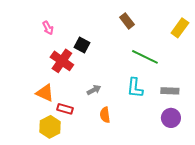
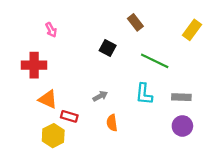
black square: (82, 45) -> (108, 48), moved
red cross: (62, 61) -> (34, 65), moved, turned -35

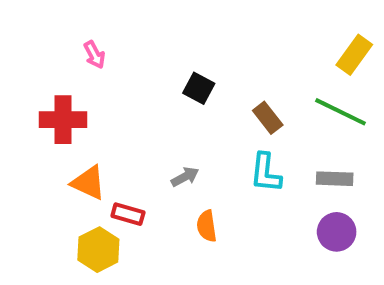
brown rectangle: (135, 22) -> (268, 118), moved
green line: (155, 61) -> (341, 112), moved

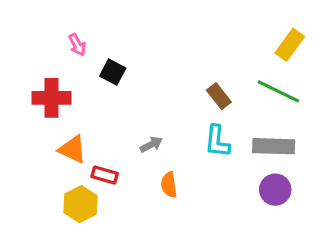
black square: (199, 88) -> (113, 72), moved
gray rectangle: (335, 179) -> (274, 146), size x1.4

